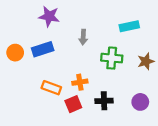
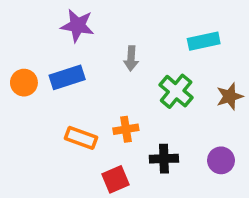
green cross: (112, 58) -> (176, 91), turned 35
red square: (73, 104) -> (116, 179), moved

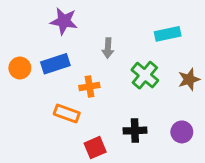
orange cross: (126, 129) -> (89, 86), moved

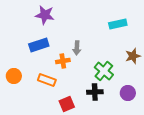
gray arrow: (108, 48) -> (77, 48), moved
orange circle: (20, 68) -> (14, 76), moved
green cross: (145, 75) -> (104, 71), moved

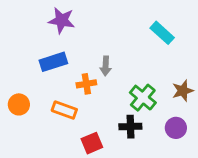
cyan rectangle: (118, 24) -> (162, 33), turned 54
brown star: (133, 56) -> (183, 91), moved

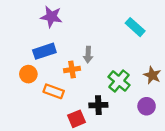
brown star: (183, 91) -> (152, 75), turned -30
orange circle: (19, 104) -> (28, 74), moved
black cross: (130, 127) -> (98, 105), moved

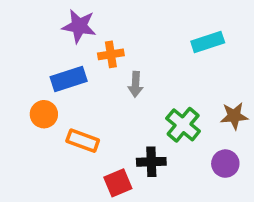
cyan rectangle: (135, 27) -> (208, 42), turned -60
orange cross: (72, 70) -> (111, 54), moved
brown star: (152, 75) -> (234, 116), turned -30

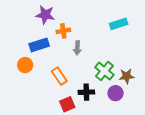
brown star: (234, 116) -> (127, 76), moved
orange rectangle: (83, 141) -> (59, 76), moved, turned 36
purple circle: (225, 164) -> (116, 93), moved

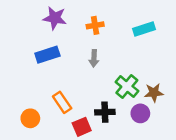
orange cross: (63, 31) -> (95, 25), moved
orange circle: (25, 65) -> (30, 118), moved
orange rectangle: (59, 76) -> (62, 102), moved

